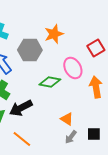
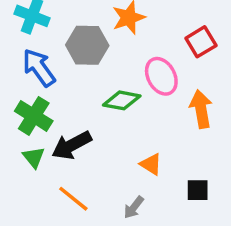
gray arrow: (71, 137) -> (134, 207), moved

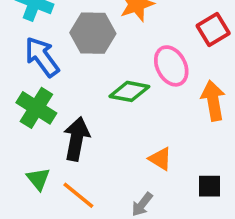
black arrow: (72, 145) -> (77, 139), turned 129
green triangle: (34, 157) -> (38, 179), moved

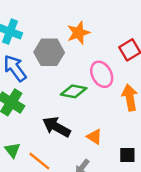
black arrow: (77, 139) -> (56, 127), moved, turned -72

